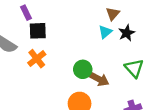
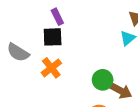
purple rectangle: (26, 13) -> (57, 17), moved

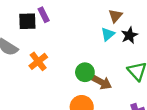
black square: (53, 37) -> (27, 21), moved

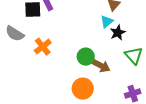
black star: (129, 35) -> (118, 33), moved

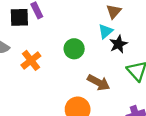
green circle: (86, 57) -> (74, 49), moved

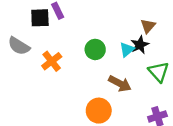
brown triangle: (114, 11) -> (148, 26), moved
cyan triangle: (106, 31) -> (127, 49), moved

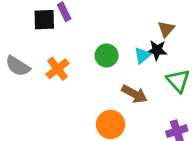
black star: (140, 45) -> (157, 50), turned 30
gray semicircle: (19, 46) -> (18, 66), moved

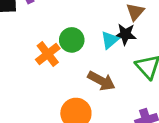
orange cross: (57, 69) -> (48, 54), moved

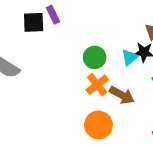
orange cross: (48, 54) -> (97, 85), moved

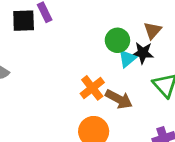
green circle: (95, 57) -> (117, 40), moved

